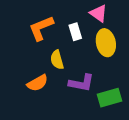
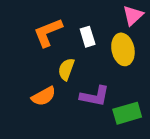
pink triangle: (99, 13) -> (133, 15), moved, turned 42
yellow semicircle: (57, 60) -> (66, 69), turned 36

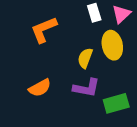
white rectangle: (88, 37) -> (94, 13), moved
yellow semicircle: (66, 69) -> (85, 58), moved

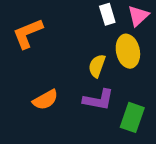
orange L-shape: (44, 30) -> (28, 33), moved
green rectangle: (116, 103) -> (132, 117), turned -55

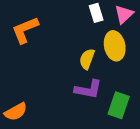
orange semicircle: (45, 100) -> (16, 112), moved

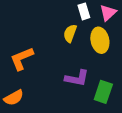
orange L-shape: (25, 30) -> (22, 59), moved
yellow semicircle: (87, 59) -> (70, 33), moved

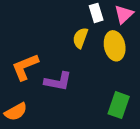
purple L-shape: (77, 78) -> (58, 81), moved

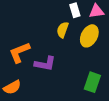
pink triangle: (124, 14) -> (96, 11), turned 35
yellow ellipse: (115, 46) -> (89, 36), turned 40

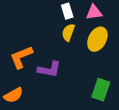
white rectangle: (75, 10) -> (67, 11), moved
pink triangle: (96, 11) -> (94, 12), moved

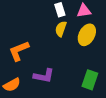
purple L-shape: (49, 69) -> (44, 76), moved

